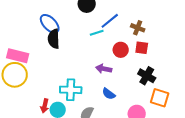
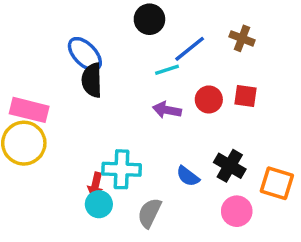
brown cross: (138, 28) -> (242, 38), moved
purple arrow: (104, 69) -> (167, 110), moved
black cross: (147, 76) -> (230, 166), moved
red arrow: (45, 106) -> (95, 185), moved

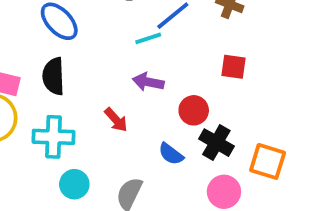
black semicircle: (92, 80) -> (54, 76), moved
red circle: (209, 99) -> (194, 110), moved
cyan cross: (122, 169) -> (54, 137), moved
red arrow: (95, 185) -> (116, 120), moved, turned -55

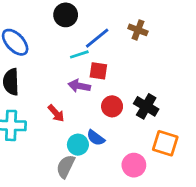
red square: (233, 67) -> (98, 71), moved
black cross: (216, 143) -> (146, 106), moved
cyan circle: (74, 184) -> (78, 145), moved

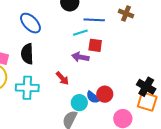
blue line: (97, 38) -> (94, 20), turned 42
red circle: (112, 106) -> (105, 94), moved
black cross: (146, 106) -> (146, 87), moved

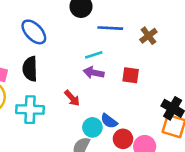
brown cross: (126, 13) -> (148, 36), moved, turned 32
cyan line: (80, 33) -> (94, 55), moved
red square: (95, 45) -> (131, 75), moved
red circle: (105, 94) -> (123, 139), moved

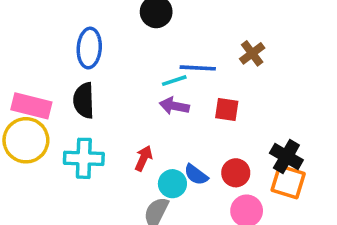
blue line: (110, 28) -> (198, 68), moved
blue ellipse: (34, 32) -> (89, 48), turned 48
red arrow: (72, 98) -> (143, 158), moved, turned -114
red circle: (123, 139) -> (236, 173), moved

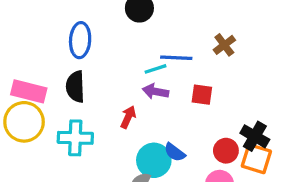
red arrow: (143, 158) -> (128, 117), moved
red circle: (236, 173) -> (226, 151), moved
cyan circle: (172, 184) -> (154, 160), size x1.4

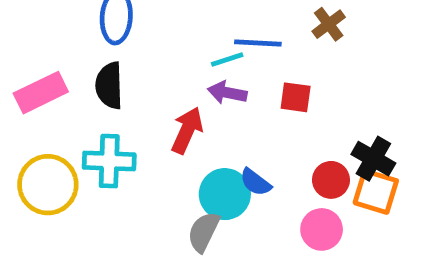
pink rectangle: (29, 91) -> (41, 93), turned -40
red arrow: (128, 117) -> (187, 130), size x1.4
yellow circle: (24, 122) -> (48, 185), moved

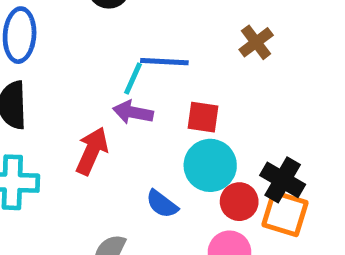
brown cross: (329, 24) -> (256, 42), moved
cyan line: (227, 60) -> (133, 79), turned -48
cyan circle: (225, 194) -> (210, 165), moved

